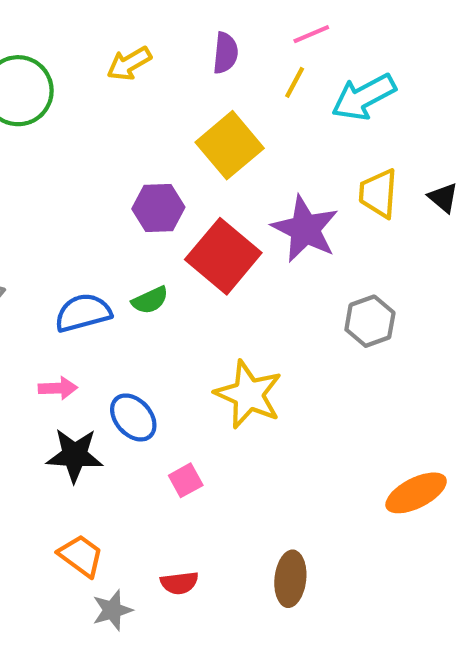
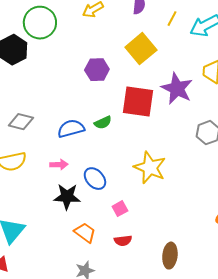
purple hexagon: (158, 208) -> (97, 70), moved
red square: (223, 256) -> (138, 102), turned -32
orange trapezoid: (81, 556) -> (85, 233), moved
red semicircle: (179, 583) -> (123, 241), moved

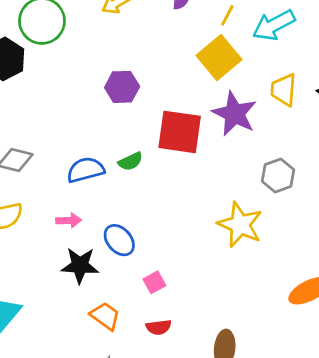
yellow square: (141, 49) -> (219, 57), moved
yellow star: (150, 168) -> (240, 225), moved

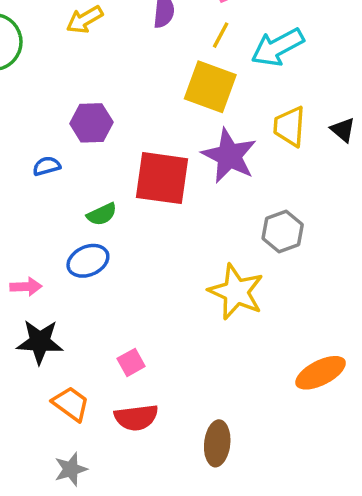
yellow square: (219, 57) -> (210, 87), turned -30
blue semicircle: (86, 170) -> (47, 166), moved, size x0.6
blue ellipse: (119, 240) -> (88, 261), moved, turned -72
red semicircle: (159, 327) -> (136, 418), size x1.4

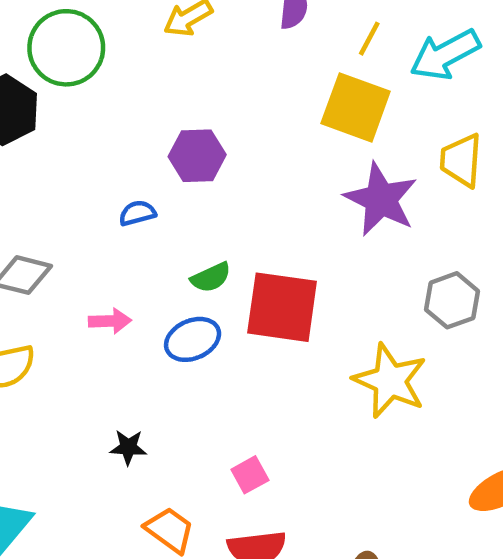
red square: (162, 178) -> (282, 307), moved
pink arrow: (26, 287) -> (110, 321), moved
black star: (40, 342) -> (128, 447), size x0.6

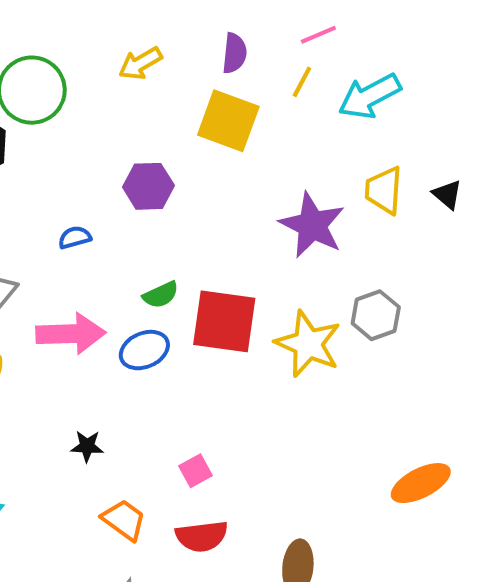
yellow square: (356, 107) -> (228, 121), moved
blue semicircle: (137, 213) -> (75, 237), moved
pink arrow: (110, 321) -> (71, 334), size x1.8
yellow star: (390, 381) -> (308, 344), moved

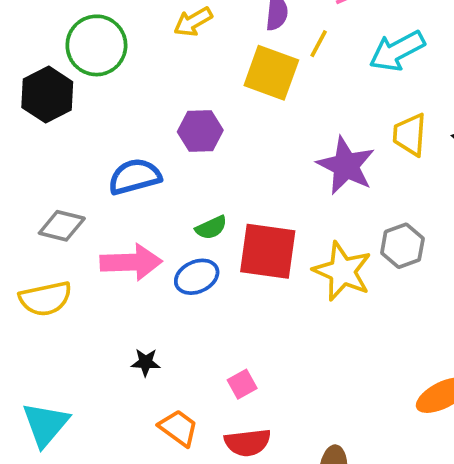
yellow line: (302, 82) -> (319, 44), moved
blue semicircle: (75, 237) -> (135, 177), size x1.8

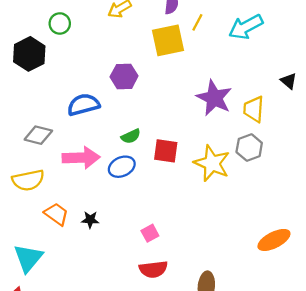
green circle: (96, 45) -> (60, 23), size x0.6
yellow square: (271, 73) -> (168, 40), turned -32
yellow trapezoid: (410, 135) -> (254, 109), moved
red square: (268, 251) -> (166, 151), size x0.7
orange trapezoid: (178, 428) -> (56, 214), moved

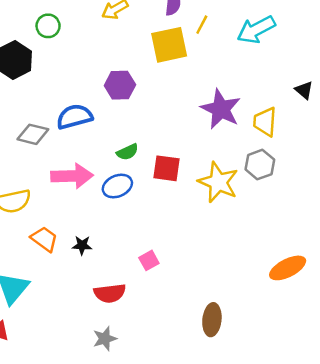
gray diamond: (38, 135) -> (33, 134), moved
red semicircle: (153, 269) -> (110, 293), moved

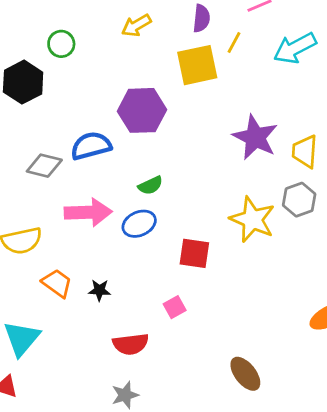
purple hexagon: (120, 85) -> (142, 110), size x1.4
red square: (167, 168) -> (194, 253), moved
brown ellipse: (212, 320) -> (245, 374), turned -44

